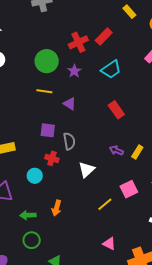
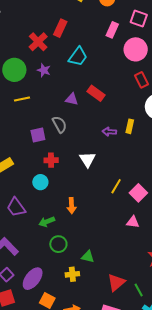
purple triangle: (70, 104) -> (72, 99), moved
gray semicircle: (69, 141) -> (60, 124), moved
pink square: (129, 189) -> (138, 193), moved

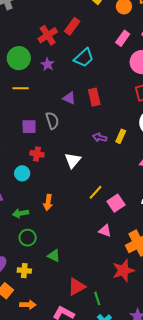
red rectangle: (96, 93) -> (94, 97), turned 30
yellow cross: (72, 274) -> (24, 271), moved

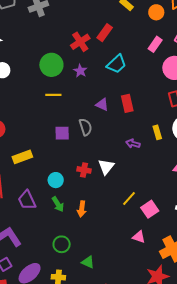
yellow rectangle: (121, 136) -> (157, 132), moved, turned -40
red cross: (37, 154) -> (84, 170), moved
green arrow: (21, 213) -> (58, 204), moved, turned -112

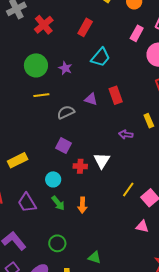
red cross: (80, 42) -> (44, 25), moved
gray semicircle: (85, 127) -> (66, 112), moved, turned -90
purple square: (62, 133) -> (63, 146), moved, turned 35
green circle: (62, 244) -> (57, 243), moved

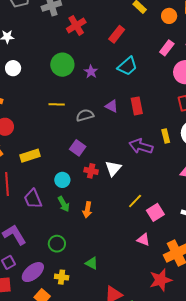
yellow line: (41, 95) -> (57, 104), moved
purple arrow: (126, 135) -> (141, 146), size x1.6

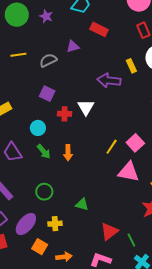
purple triangle: (112, 106) -> (73, 46), turned -32
red rectangle: (137, 106) -> (99, 29), moved, turned -42
yellow line: (135, 201) -> (112, 147), moved
pink triangle: (143, 240) -> (129, 172), size x1.6

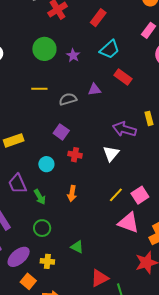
white triangle: (86, 107) -> (111, 154), moved
green arrow: (44, 151) -> (40, 197), moved

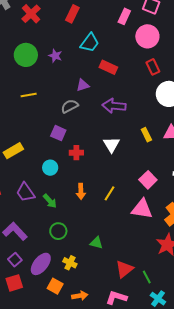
gray semicircle: (68, 99) -> (70, 106), moved
yellow rectangle: (149, 118) -> (146, 135), moved
purple arrow: (124, 129) -> (114, 106), moved
yellow line: (116, 195) -> (109, 193), moved
yellow cross: (47, 261) -> (70, 263), turned 32

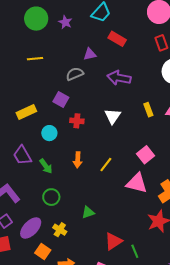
yellow rectangle: (13, 151) -> (26, 112), moved
green triangle: (96, 243) -> (88, 212), turned -40

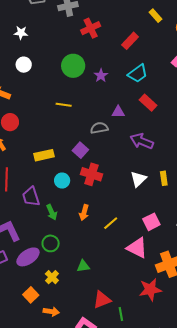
white triangle: (113, 116) -> (138, 179), moved
red cross: (77, 121) -> (91, 174), size x1.5
purple ellipse: (31, 228) -> (28, 257), moved

